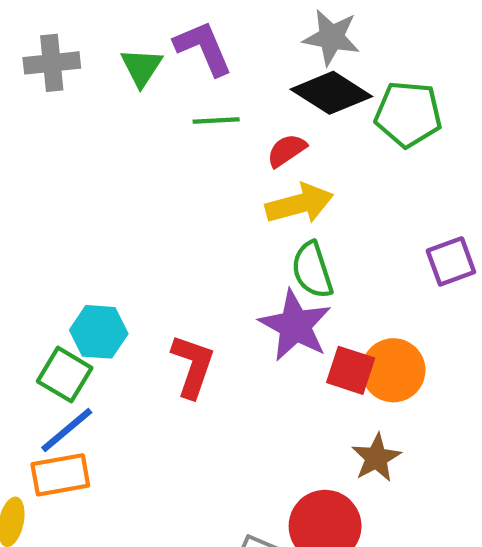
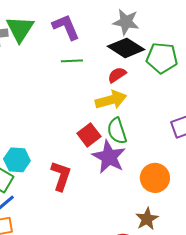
green triangle: (141, 67) -> (20, 29), moved, size x1.4
red semicircle: (287, 150) -> (117, 75), moved
red square: (351, 370) -> (89, 135), moved, turned 35

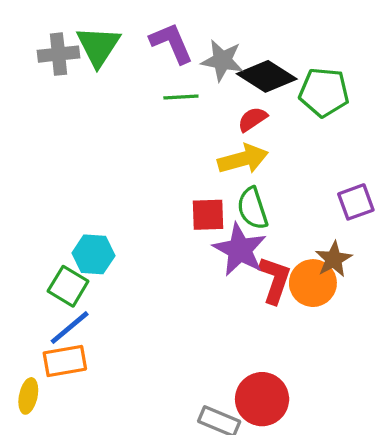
gray star: (126, 22) -> (222, 60), moved
red square: (89, 135) -> (208, 215), turned 35
red L-shape: (61, 176) -> (275, 280), moved
brown star: (147, 219) -> (334, 259), moved

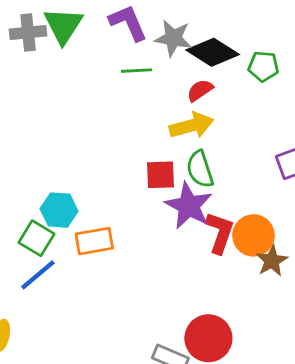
green pentagon: (324, 92) -> (263, 66), size x0.7
brown star: (334, 259) -> (272, 261), moved
orange rectangle: (65, 361) -> (94, 241), moved

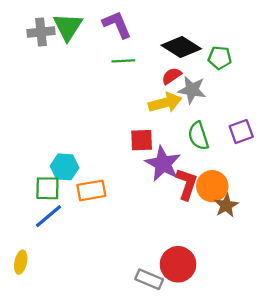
gray star: (173, 38) -> (192, 90), moved
green semicircle: (200, 169) -> (198, 136), moved
green square: (37, 238) -> (47, 188), turned -30

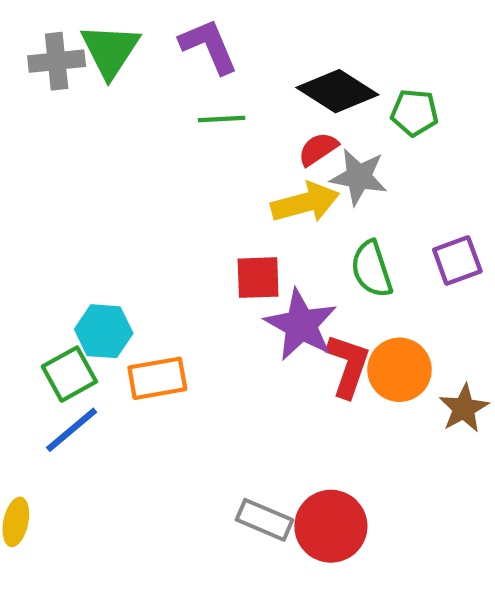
green square: (47, 188) -> (69, 374), turned -30
brown star: (226, 205) -> (464, 408), moved
gray rectangle: (149, 279) -> (264, 520), moved

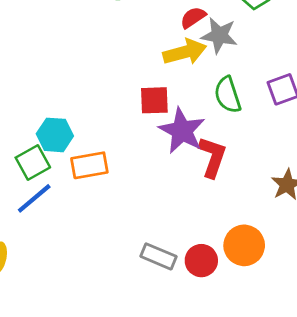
orange circle: (399, 370) -> (244, 245), moved
red circle: (331, 526) -> (201, 261), size x0.7

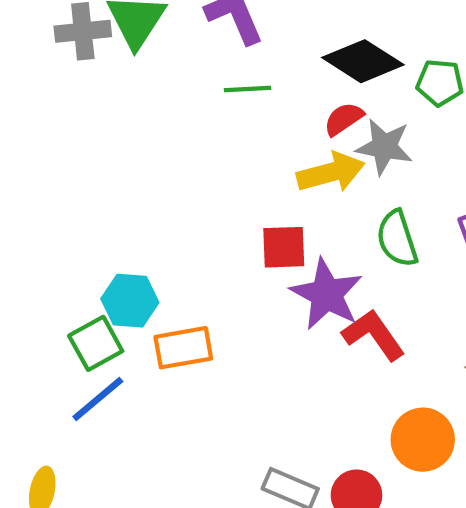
red L-shape: (212, 157) -> (374, 335), turned -54
orange circle: (244, 245) -> (423, 440), moved

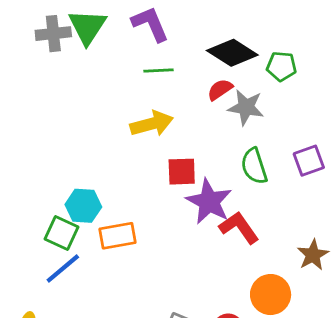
yellow arrow: (331, 172) -> (152, 124), moved
green square: (96, 343) -> (61, 233), turned -36

